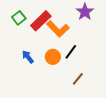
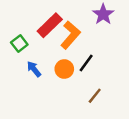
green square: (19, 18) -> (19, 43), moved
orange L-shape: (58, 29) -> (70, 35), turned -95

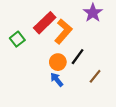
blue arrow: (34, 69) -> (57, 80), moved
brown line: (95, 96) -> (95, 76), moved

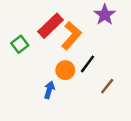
blue arrow: (57, 80) -> (49, 90), moved, turned 56

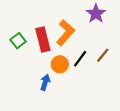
red rectangle: (51, 26) -> (43, 39), moved, turned -60
brown line: (107, 86) -> (103, 55), moved

